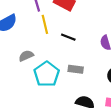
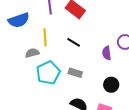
yellow line: (45, 24) -> (45, 37), moved

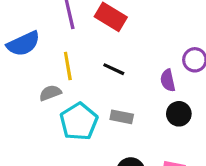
black circle: (111, 85) -> (179, 114), moved

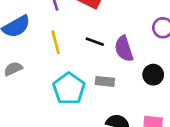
purple semicircle: (168, 80) -> (124, 49), moved, size x1.4
gray semicircle: (50, 93) -> (13, 69), moved

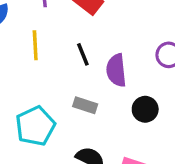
black line: (95, 42) -> (83, 54), turned 36
cyan pentagon: (69, 89) -> (35, 126), moved

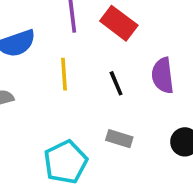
purple semicircle: (116, 70) -> (163, 75), moved

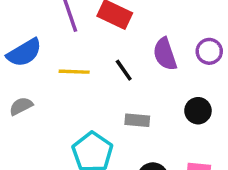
yellow line: (64, 74) -> (74, 72), turned -72

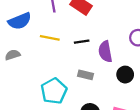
purple semicircle: (165, 54) -> (105, 52), moved
black line: (124, 70) -> (82, 42), turned -72

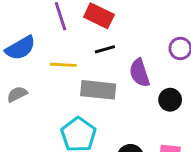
black line: (82, 42) -> (105, 49), moved
gray rectangle: (85, 75) -> (98, 90), moved, size x1.6

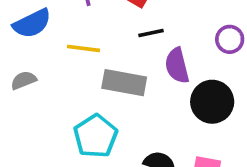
black line: (105, 49) -> (151, 33), moved
black circle: (170, 100) -> (212, 102), size x1.5

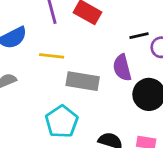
black line: (151, 33) -> (139, 36), moved

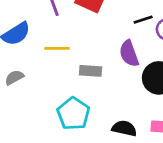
gray rectangle: (83, 81) -> (91, 71), size x0.7

